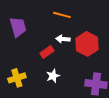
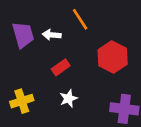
orange line: (62, 15) -> (80, 19), turned 42
white arrow: (63, 39) -> (52, 35), moved

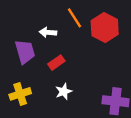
purple trapezoid: (23, 35) -> (25, 52), moved
red hexagon: (113, 57) -> (105, 28), moved

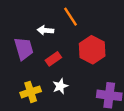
red hexagon: (105, 28) -> (92, 50), moved
yellow cross: (20, 94) -> (31, 92), moved

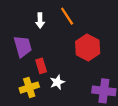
white arrow: (45, 30) -> (40, 21), moved, turned -96
red rectangle: (53, 59) -> (41, 66), moved, turned -72

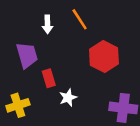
yellow cross: (29, 88) -> (18, 105), moved

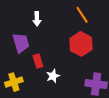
orange line: (80, 19) -> (82, 15), moved

